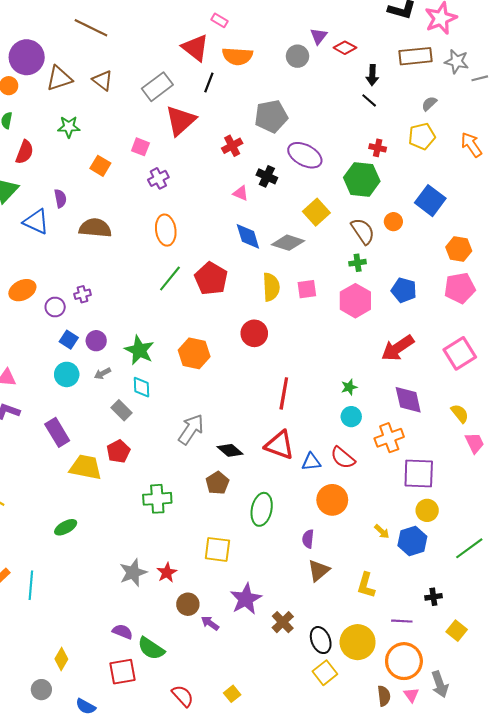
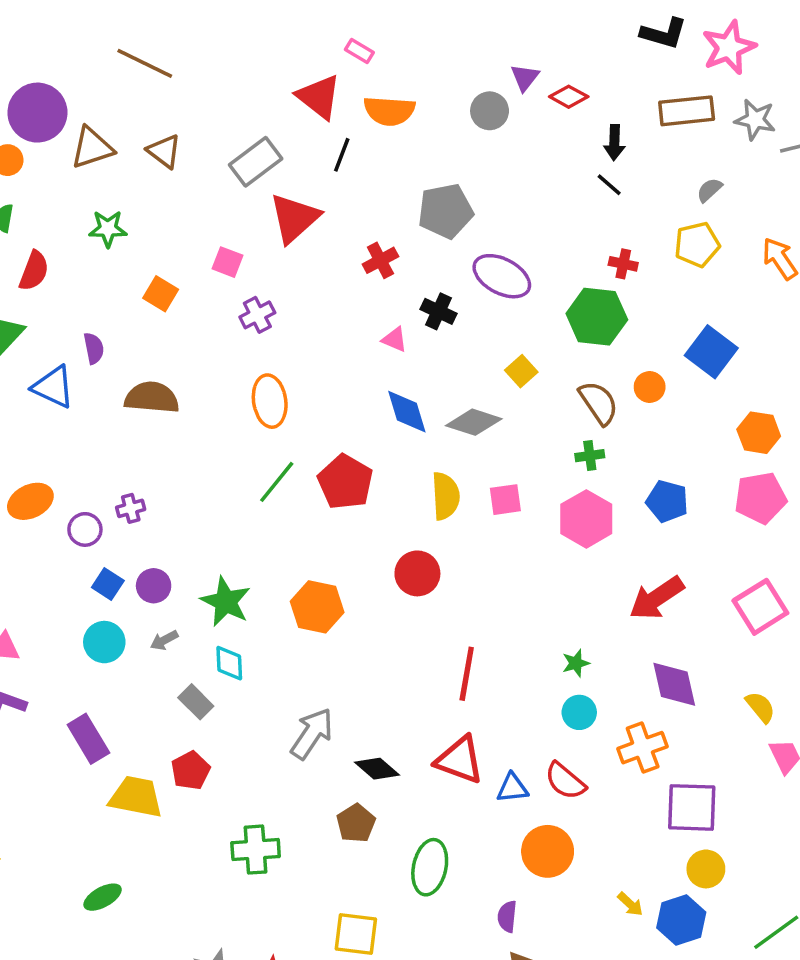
yellow square: (316, 212) -> (521, 371), size x0.7

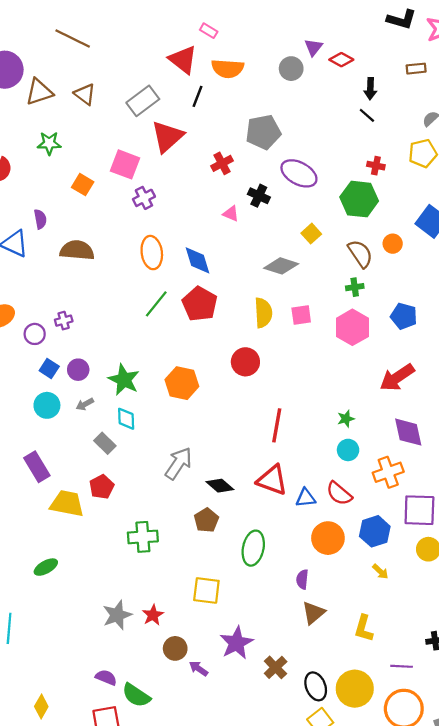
brown rectangle: (687, 111) -> (416, 69), size x0.6
pink square: (227, 262) -> (125, 164), size x1.5
blue diamond: (407, 412) -> (197, 260), moved
blue hexagon: (681, 920) -> (375, 531), moved

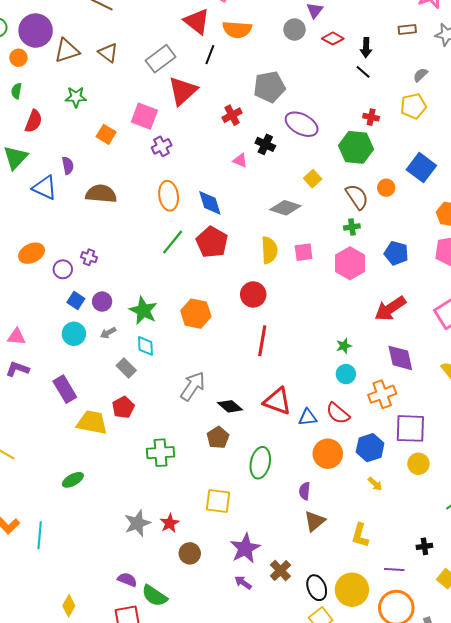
red diamond: (341, 60) -> (333, 39), moved
purple cross: (64, 321) -> (89, 257), turned 35
red line: (277, 425) -> (262, 341), moved
purple arrow: (199, 669) -> (243, 583), moved

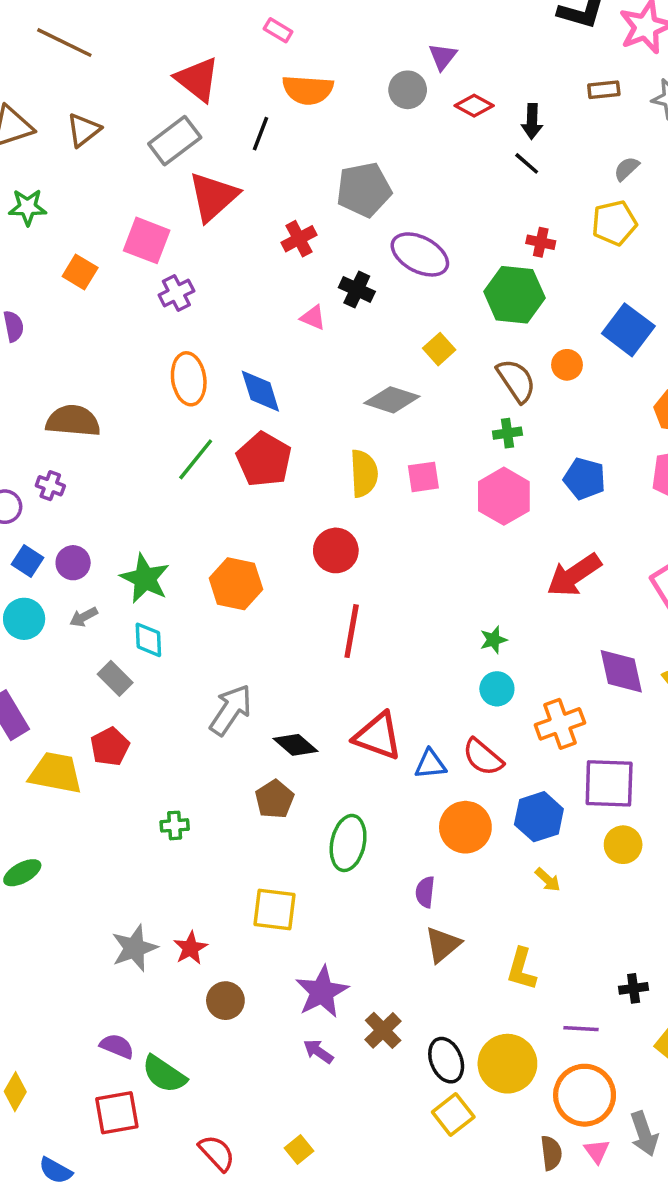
red triangle: (197, 21) -> (197, 79), moved
brown triangle: (108, 53) -> (84, 130), turned 45
brown semicircle: (101, 194) -> (73, 421), moved
purple diamond: (400, 358) -> (621, 671), moved
green cross: (161, 453) -> (175, 825), size x0.6

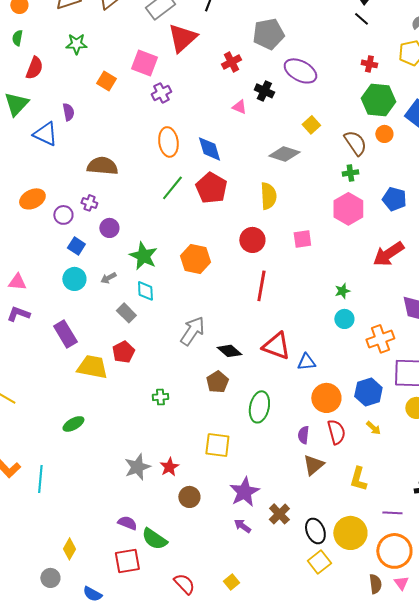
green hexagon: (514, 295) -> (378, 100), moved
pink square: (423, 477) -> (302, 239), moved
purple circle: (73, 563) -> (109, 228), moved
red semicircle: (483, 757) -> (336, 432), moved, turned -145

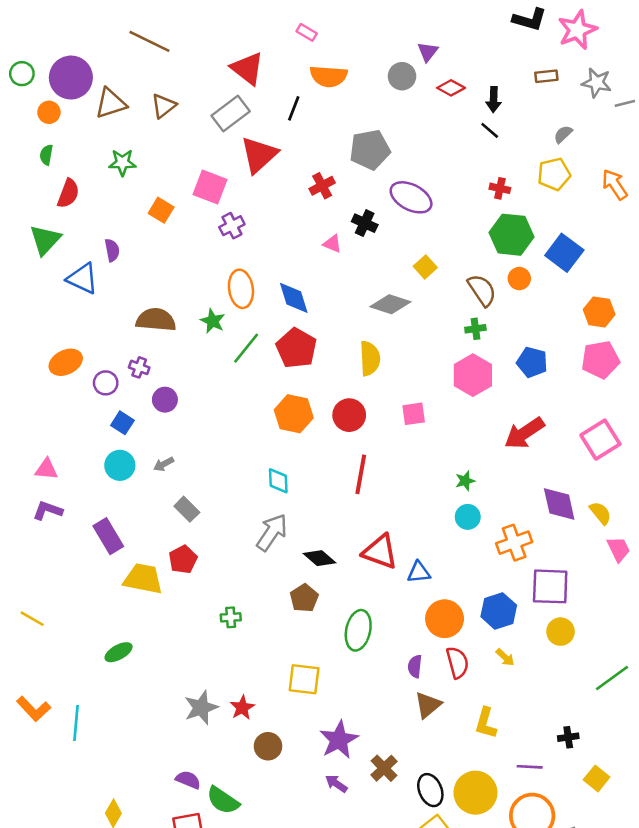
green star: (143, 256) -> (213, 321), moved, size x0.7
orange hexagon: (195, 259) -> (294, 414), moved
cyan diamond: (145, 291) -> (278, 481), moved

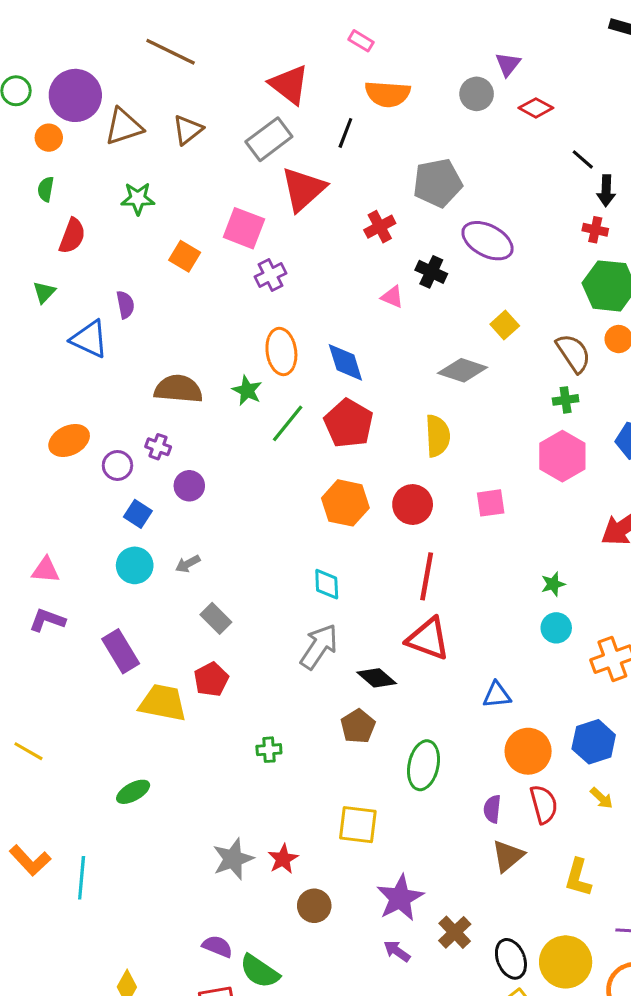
black arrow: (493, 99) -> (606, 191), moved
green triangle: (45, 240) -> (44, 292), size x0.6
red triangle: (380, 552) -> (428, 639), moved

